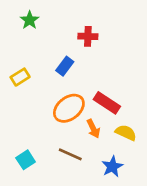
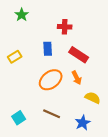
blue rectangle: (65, 66) -> (48, 49), turned -40
red rectangle: (107, 103) -> (79, 55), moved
orange arrow: (93, 129) -> (77, 78), moved

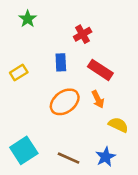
red cross: (65, 27) -> (83, 34), turned -32
brown line: (52, 114) -> (69, 158), moved
cyan square: (19, 118) -> (24, 150), size x1.5

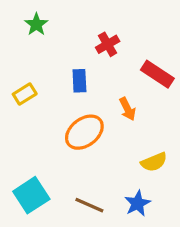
red rectangle: (100, 70) -> (157, 74), moved
orange arrow: (98, 99) -> (127, 109), moved
yellow semicircle: (118, 125) -> (154, 162), turned 132

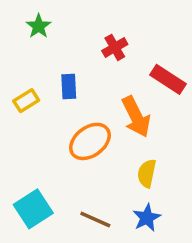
blue rectangle: (79, 81) -> (69, 86), moved
orange arrow: (127, 109) -> (136, 117), size x1.6
yellow semicircle: (154, 162) -> (147, 173), moved, turned 125

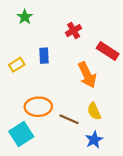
orange ellipse: (90, 141) -> (38, 107), moved, turned 35
yellow semicircle: (147, 173) -> (94, 111), turned -36
brown line: (95, 219) -> (69, 119), moved

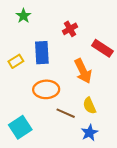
blue rectangle: (44, 56) -> (42, 53), size x1.5
orange ellipse: (38, 107) -> (46, 89), moved

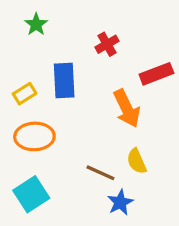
red rectangle: (102, 48) -> (156, 74), turned -54
orange ellipse: (46, 89) -> (34, 136), moved
blue star: (89, 133) -> (120, 202), moved

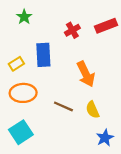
red rectangle: (156, 74) -> (106, 26), moved
brown line: (100, 173) -> (63, 106), moved
blue star: (120, 202) -> (105, 138), moved

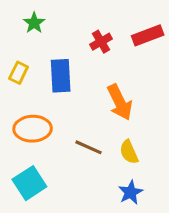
yellow rectangle: (16, 64) -> (19, 73), moved, turned -32
blue star: (105, 138) -> (131, 192), moved

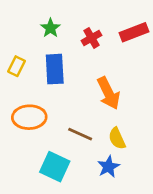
green star: (34, 23) -> (50, 28), moved
cyan square: (29, 183) -> (55, 167), moved, turned -32
blue star: (131, 192) -> (108, 167), moved

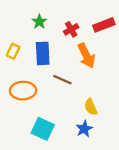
orange arrow: (108, 93) -> (86, 56), moved
brown line: (80, 134) -> (62, 80), moved

